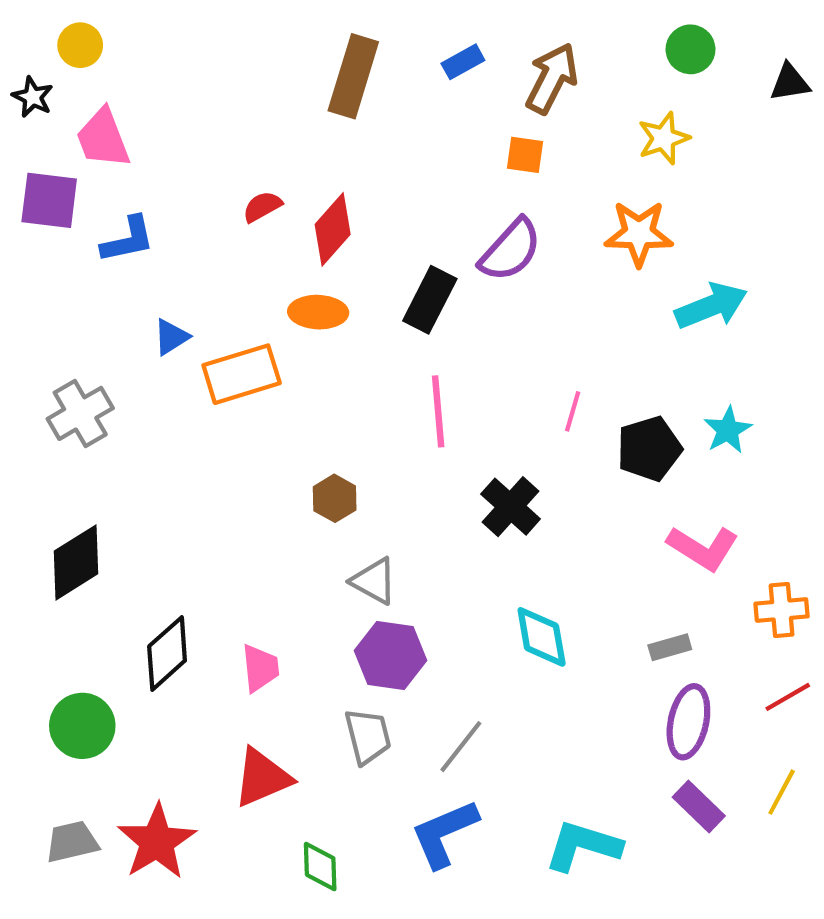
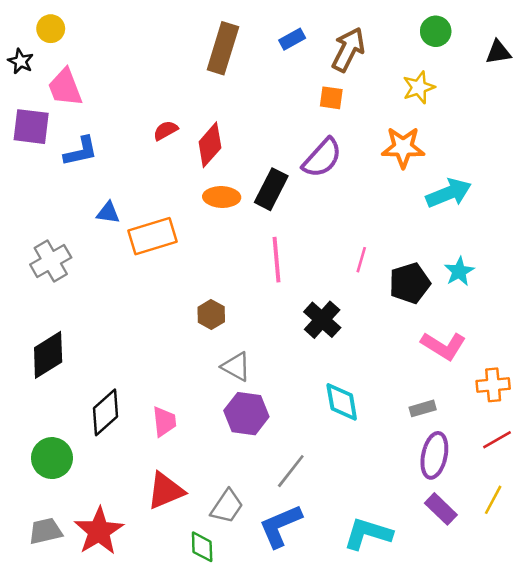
orange ellipse: (318, 312) -> (222, 197), moved
blue triangle: (171, 337) -> (108, 213), turned 40
gray trapezoid: (368, 736) -> (227, 506), moved, turned 48

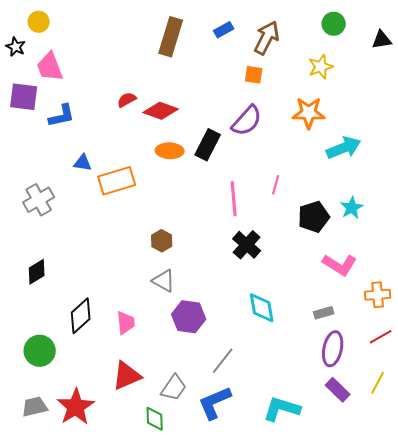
red diamond: (210, 145) -> (161, 111), turned 68
pink line: (276, 260) -> (234, 199), moved
pink line: (361, 260) -> (276, 185), moved
black diamond: (48, 355) -> (37, 272), size x0.7
gray triangle: (236, 367) -> (164, 281), moved

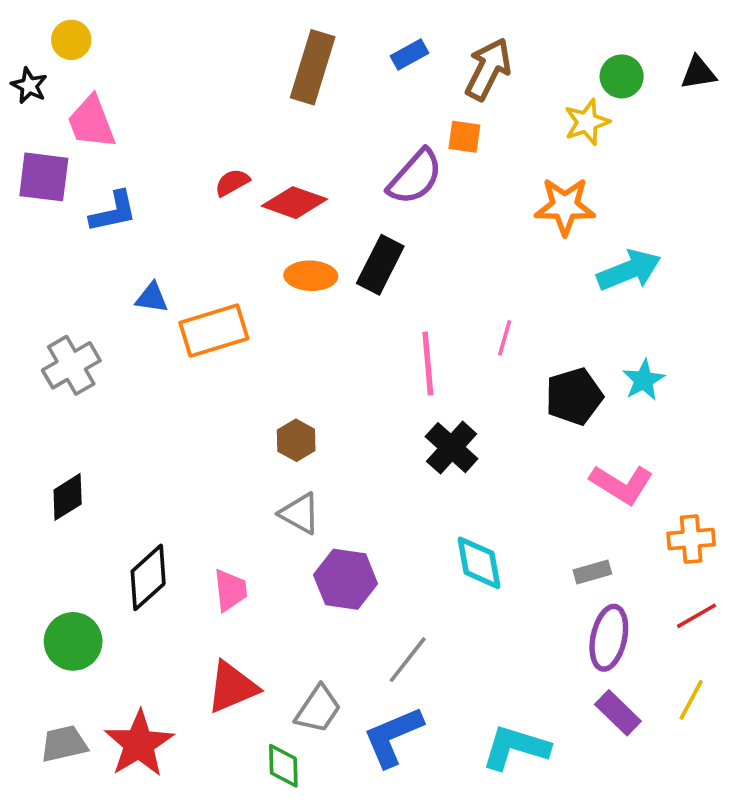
green circle: (334, 24) -> (622, 76), moved
purple semicircle: (247, 121) -> (415, 177), moved

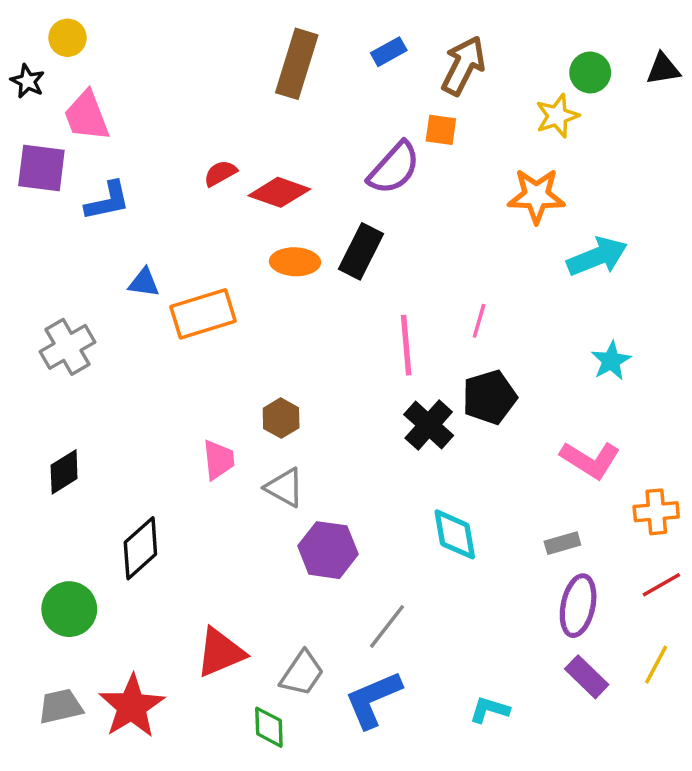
black pentagon: (574, 396) -> (489, 397), moved
pink trapezoid: (230, 590) -> (219, 460), moved
cyan L-shape: (516, 747) -> (489, 710), size x0.6

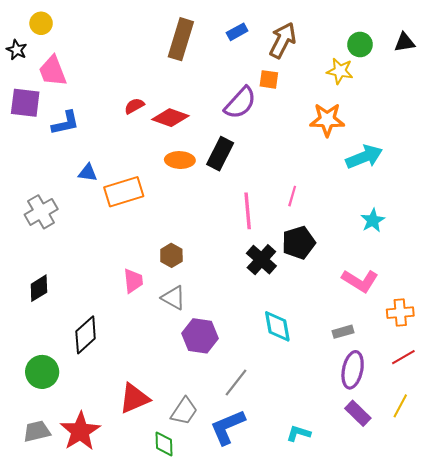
yellow star: (557, 116) -> (340, 71), turned 30

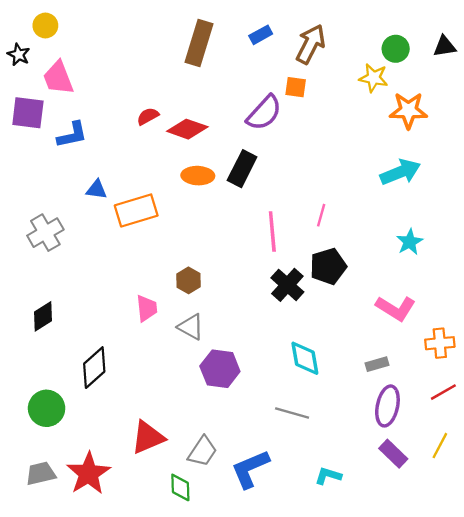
orange star: (327, 120) -> (408, 110), moved
gray line: (236, 383) -> (292, 413), moved, turned 68

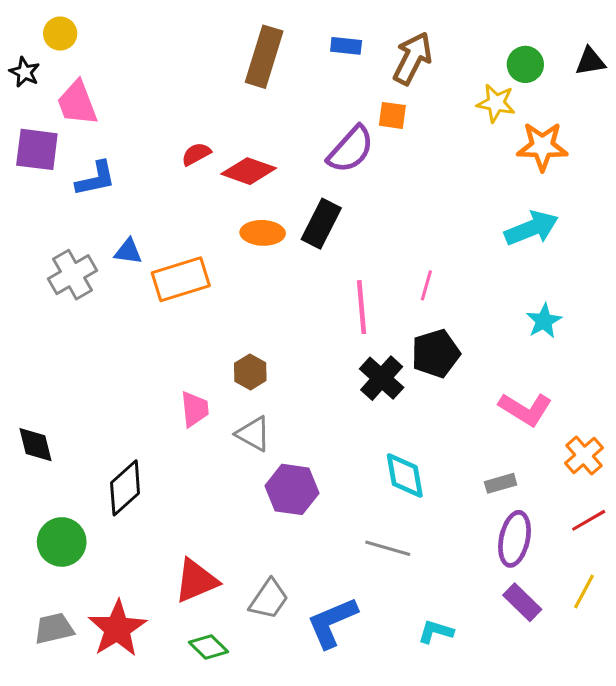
blue rectangle: (261, 35) -> (346, 46), turned 35
gray cross: (45, 233) -> (72, 275), moved
black diamond: (43, 316) -> (35, 445), moved, turned -72
orange cross: (440, 343) -> (584, 455), turned -36
green diamond: (180, 487) -> (209, 647), moved, turned -44

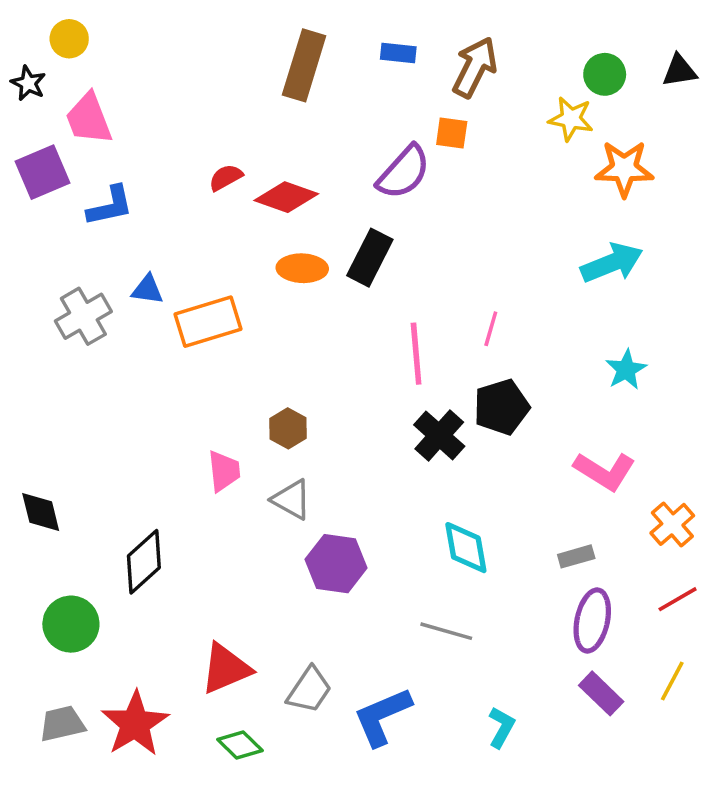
purple square: (37, 149) -> (42, 172), turned -30
cyan L-shape: (436, 632) -> (501, 727), turned 102

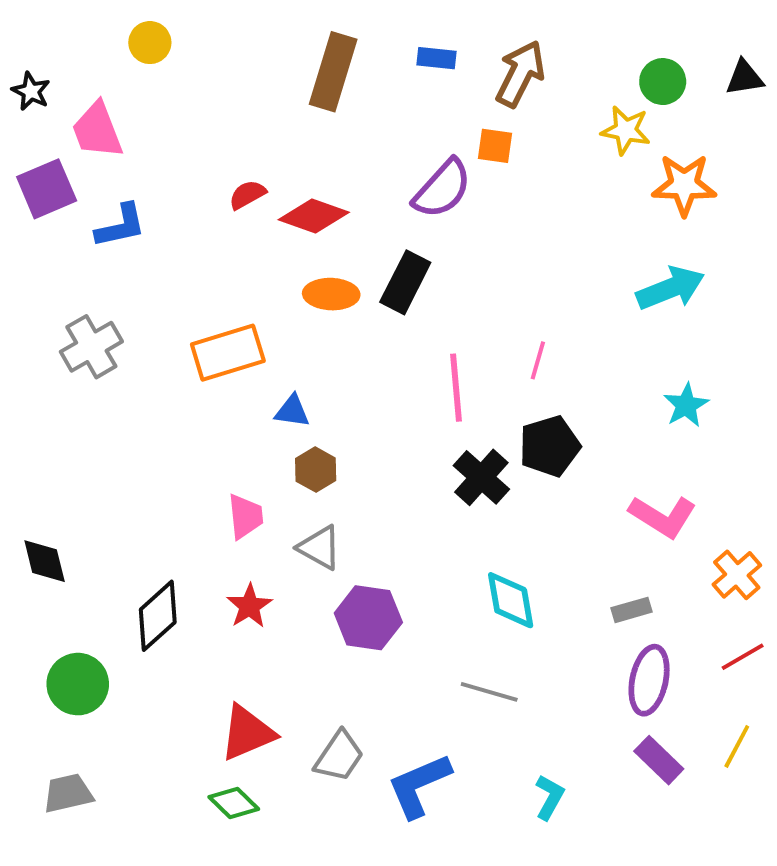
yellow circle: (69, 39) -> (150, 43), moved
blue triangle: (147, 290) -> (292, 411), moved
red star: (135, 724) -> (249, 606), moved, size x0.6
green diamond: (240, 745) -> (234, 803), moved

